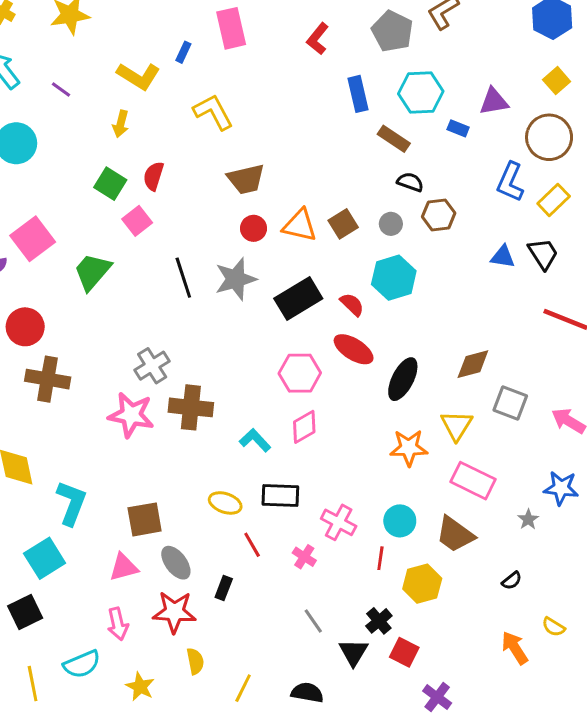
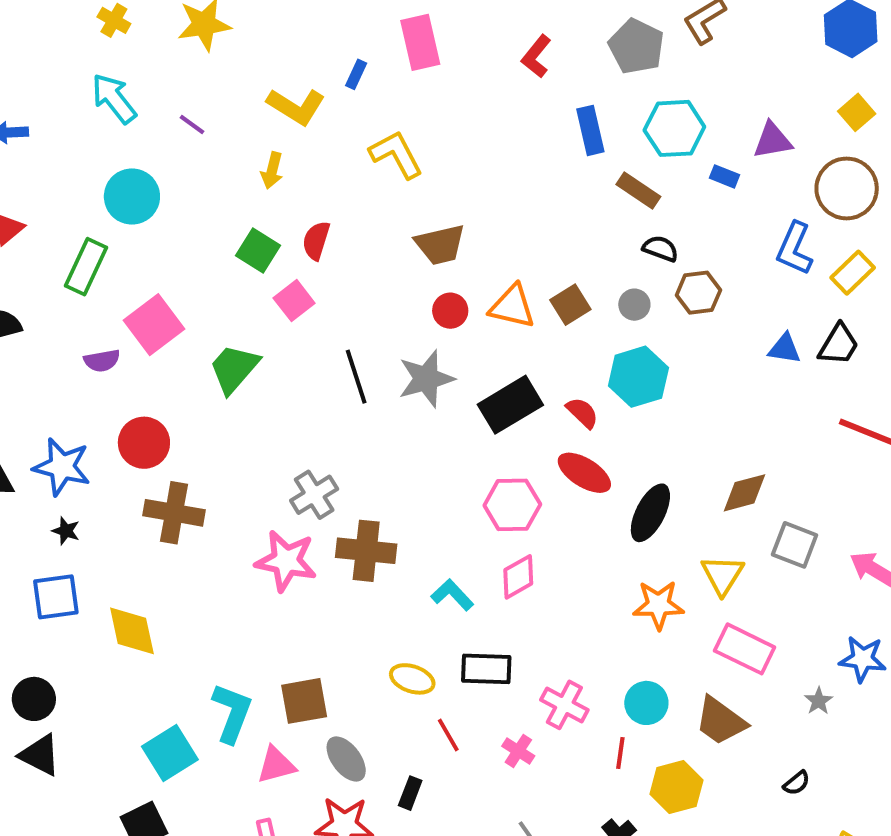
black trapezoid: (543, 254) -> (839, 345), turned 64
cyan L-shape: (71, 503) -> (232, 713), moved

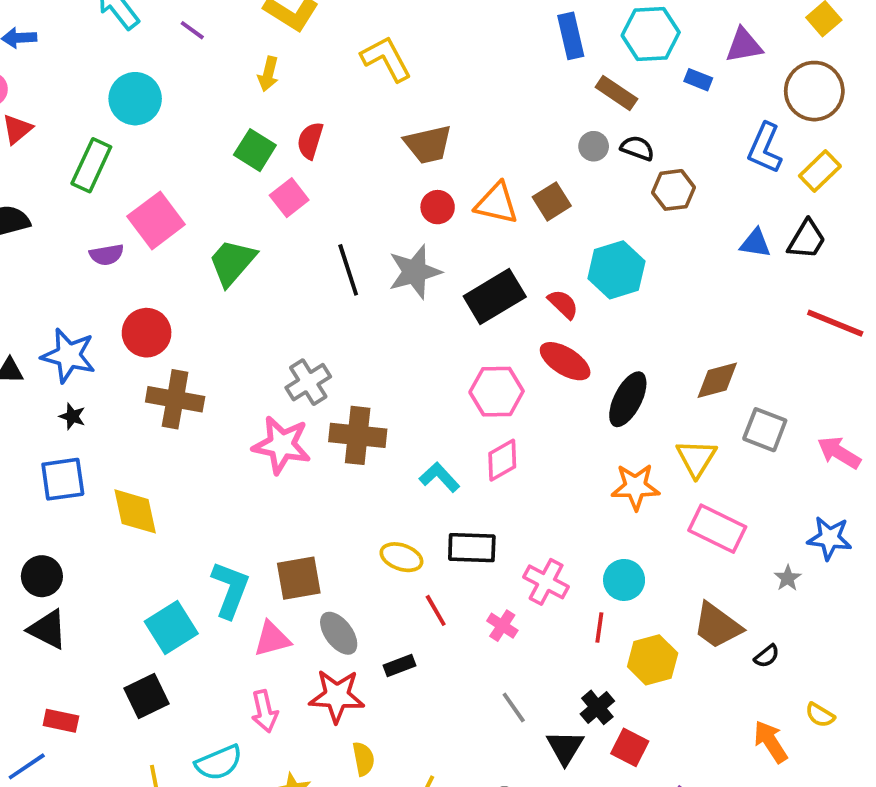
gray circle: (634, 305) -> (594, 146), moved
brown trapezoid: (720, 721) -> (717, 626), moved
black rectangle: (410, 793) -> (400, 666), turned 48

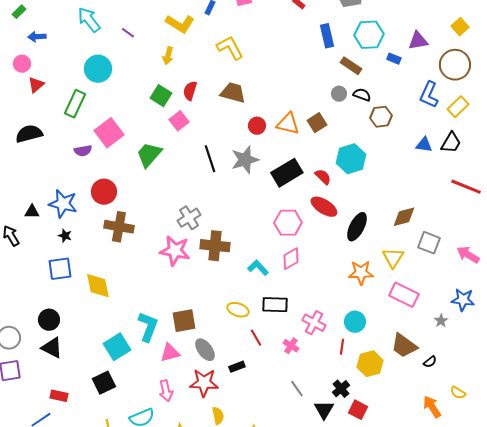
brown trapezoid: (428, 144) -> (233, 93), moved, turned -152

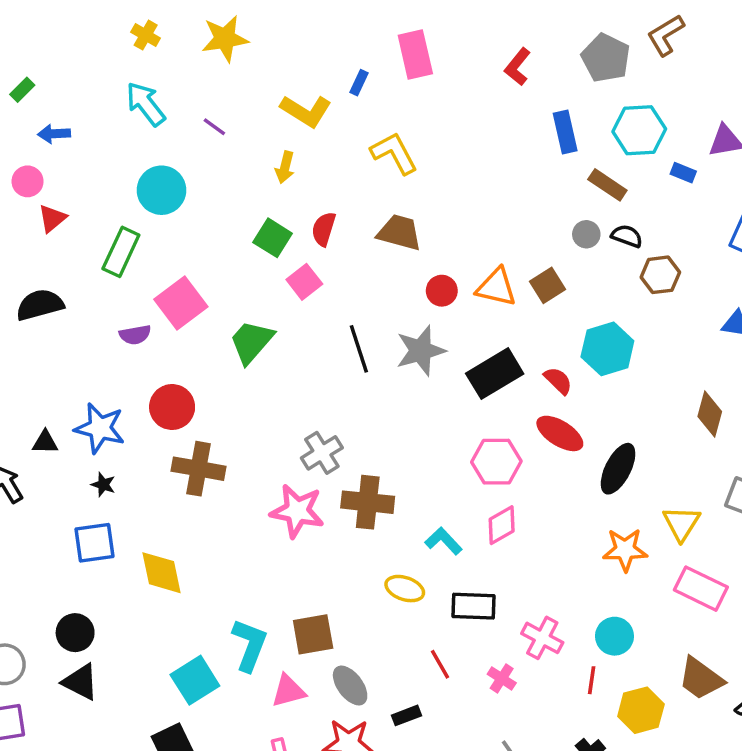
brown diamond: (404, 217) -> (710, 414), moved, turned -60
yellow ellipse: (238, 310) -> (405, 589), moved

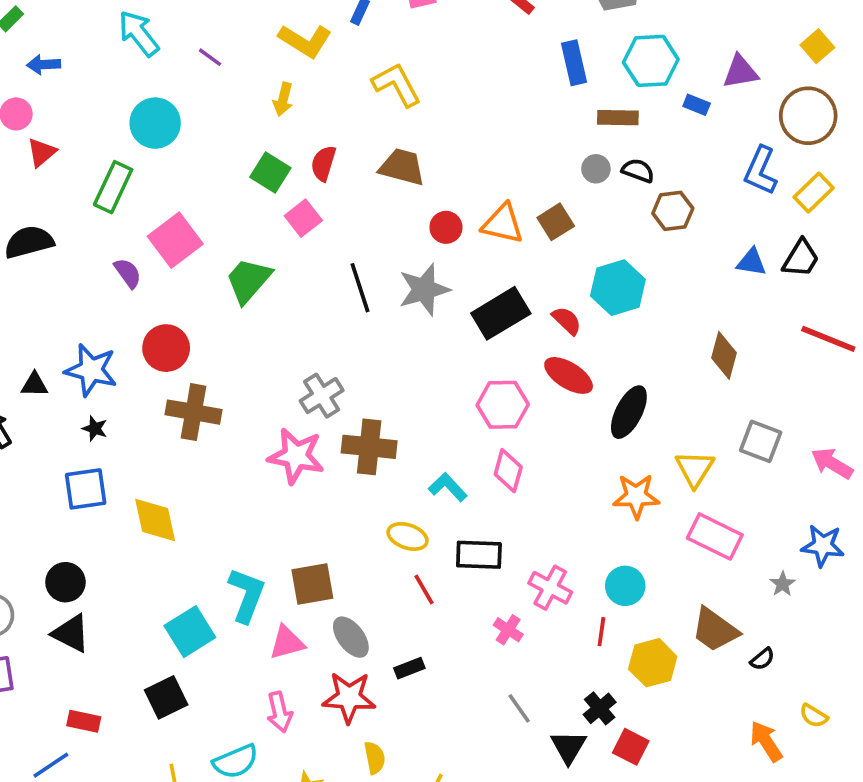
brown rectangle: (607, 185) -> (618, 118), turned -33
purple semicircle: (135, 335) -> (128, 273), turned -116
pink diamond: (502, 525) -> (508, 471), turned -45
red line: (440, 664) -> (424, 590), moved

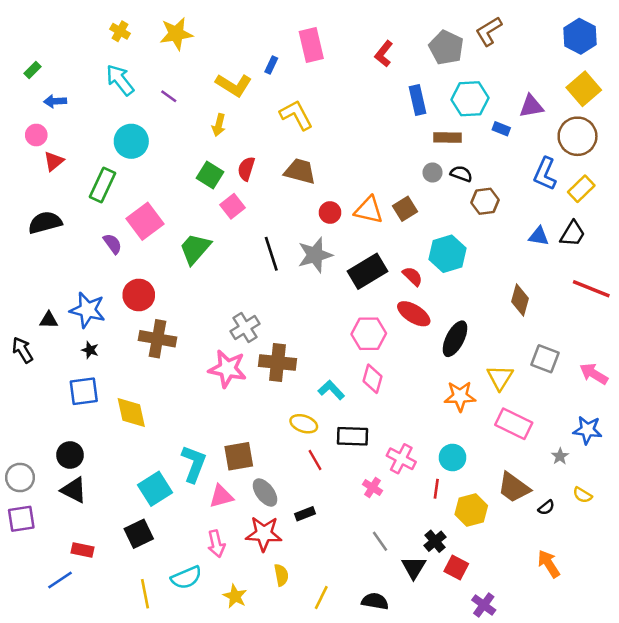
yellow square: (817, 46) -> (584, 89), size x1.5
yellow semicircle: (814, 716) -> (582, 495), moved

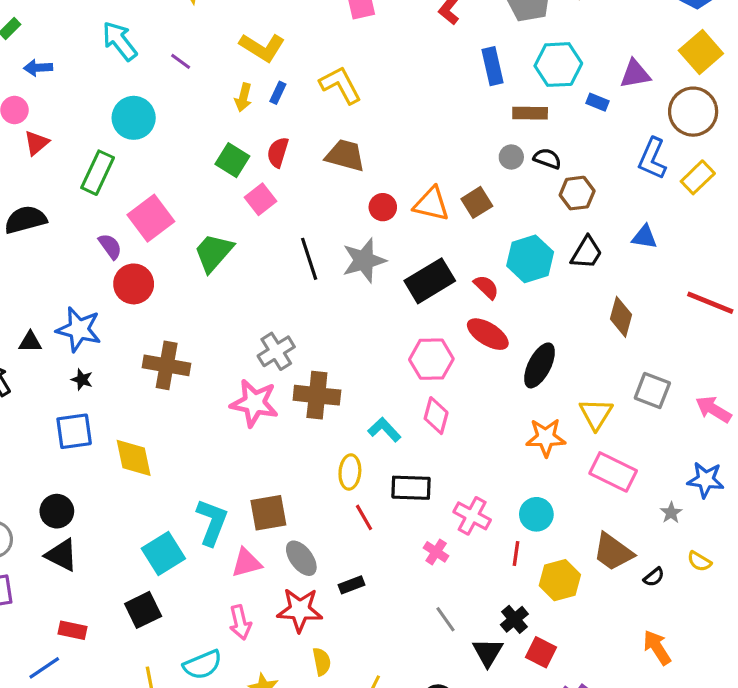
blue rectangle: (271, 65) -> (278, 93), moved
black trapezoid: (572, 234) -> (587, 253), moved
red circle: (139, 295) -> (134, 284), moved
yellow ellipse: (304, 424) -> (350, 472), turned 76

